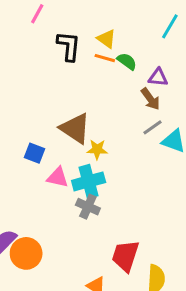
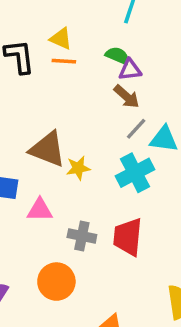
green semicircle: (127, 61) -> (118, 56), moved
cyan cross: (89, 181) -> (135, 173), moved
orange circle: (26, 253) -> (56, 282), moved
red trapezoid: (125, 256) -> (128, 237), moved

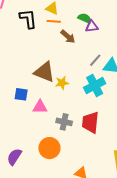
brown arrow: (127, 97) -> (68, 37), moved

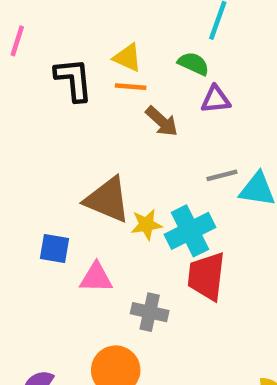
green semicircle: (85, 18) -> (193, 64), moved
gray line: (95, 60) -> (222, 175), turned 32
cyan cross: (95, 86) -> (190, 231), moved
red trapezoid: (90, 122) -> (206, 276), moved

